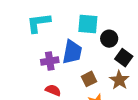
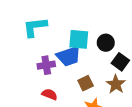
cyan square: (88, 24) -> (79, 39), moved
blue trapezoid: (72, 52) -> (69, 56), turned 60

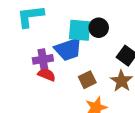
black circle: (106, 43) -> (99, 28), moved
red semicircle: (50, 94) -> (47, 75), moved

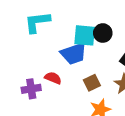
purple cross: (43, 59) -> (31, 89), moved

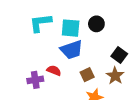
black circle: (103, 33) -> (96, 24), moved
cyan square: (85, 35) -> (71, 28), moved

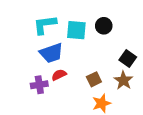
blue trapezoid: (72, 50) -> (51, 53), moved
red semicircle: (54, 71) -> (59, 75), turned -48

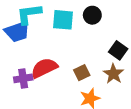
blue trapezoid: (51, 53) -> (17, 32), moved
red semicircle: (59, 75) -> (44, 68), size x1.6

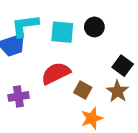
red semicircle: (44, 68) -> (56, 73), moved
brown square: (82, 73) -> (83, 90), turned -35

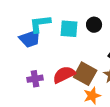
red semicircle: (56, 73) -> (64, 75), moved
brown square: (83, 90) -> (85, 74), size x1.6

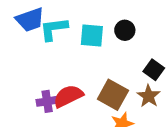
blue trapezoid: (30, 39) -> (30, 20), moved
red semicircle: (64, 75) -> (68, 96), moved

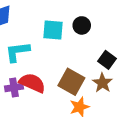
cyan L-shape: (54, 29) -> (17, 52), moved
red semicircle: (68, 96) -> (32, 83), turned 50

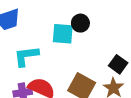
black circle: (82, 25) -> (80, 23), moved

